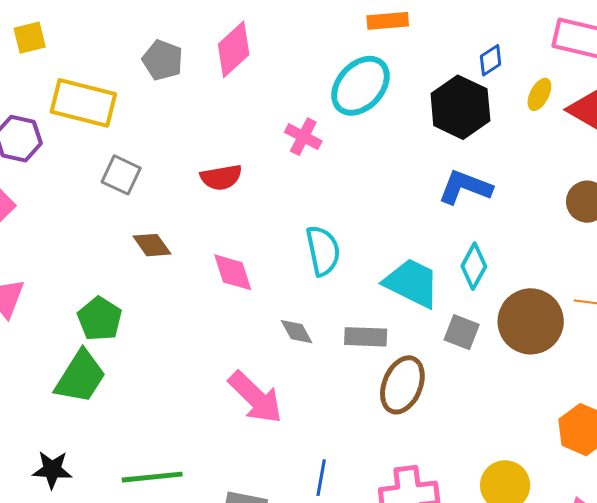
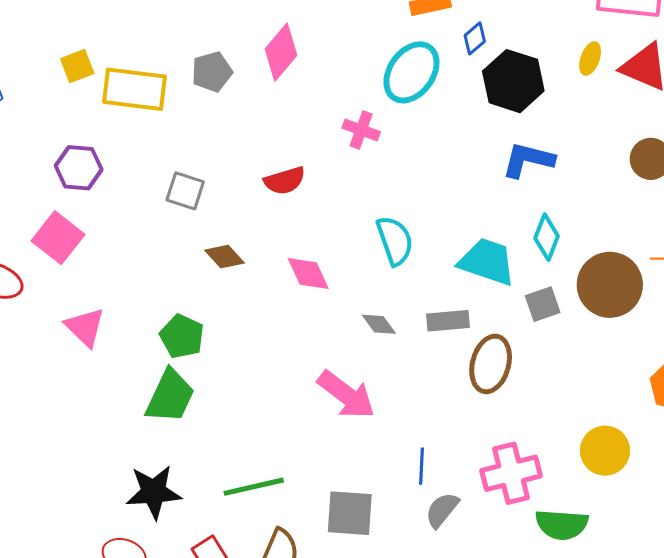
gray pentagon: (163, 60) -> (212, 72), turned -30
blue diamond: (491, 60) -> (475, 38), moved
yellow rectangle: (83, 103) -> (134, 89), moved
gray square: (462, 332) -> (543, 304), turned -33
black star: (52, 470) -> (154, 492), size x1.4

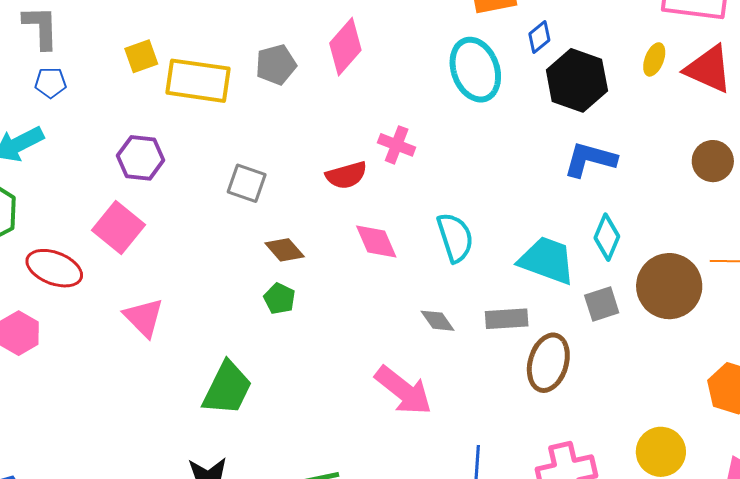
cyan ellipse: (411, 72) -> (475, 70), turned -56
pink cross: (361, 130) -> (397, 145), moved
pink diamond: (308, 273) -> (376, 241), moved
green pentagon: (182, 336) -> (279, 299), moved, size x0.7

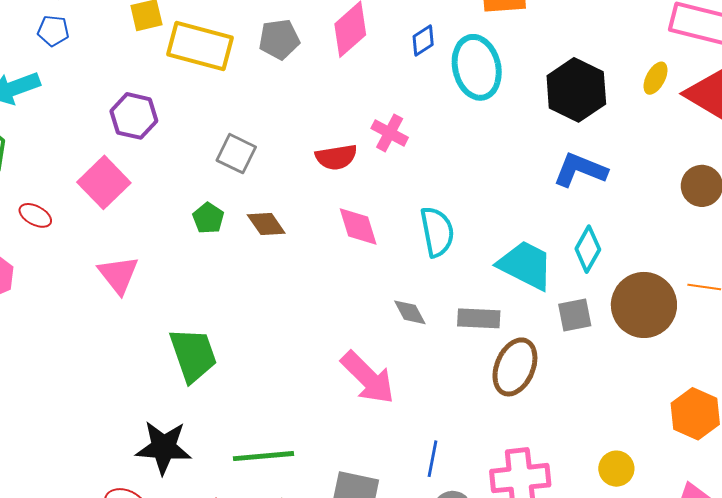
blue diamond: (539, 37) -> (423, 40), moved
red ellipse: (54, 268) -> (35, 215), size x0.6
green pentagon: (279, 299) -> (208, 218), moved
green trapezoid: (227, 388) -> (193, 355), turned -52
yellow circle: (661, 452) -> (616, 469), size x0.7

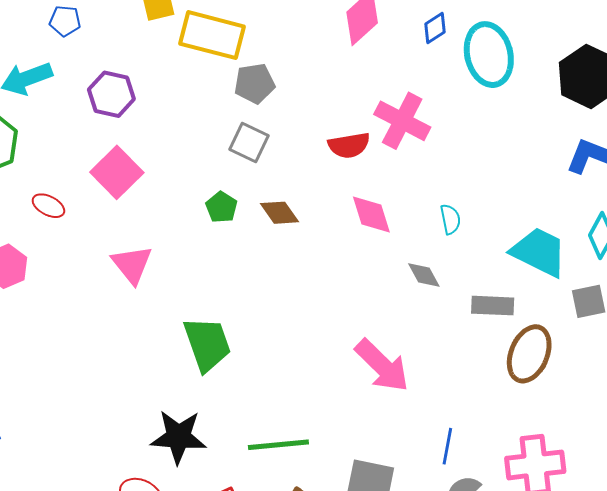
gray pentagon: (279, 39) -> (255, 83), moved
purple hexagon: (134, 116) -> (111, 94), moved
pink cross: (390, 133) -> (402, 121), size x1.5
cyan semicircle: (437, 232) -> (450, 219), size x0.6
gray diamond: (410, 312) -> (424, 275), moved

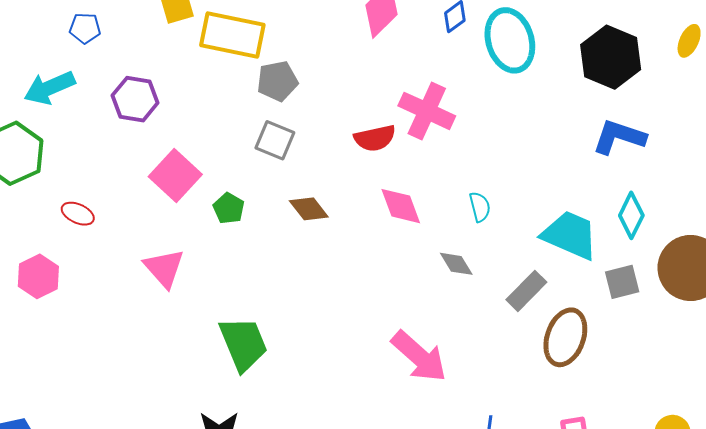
pink square: (117, 172) -> (175, 175), moved
green pentagon: (221, 207) -> (229, 208), moved
gray rectangle: (493, 306) -> (526, 291), turned -45

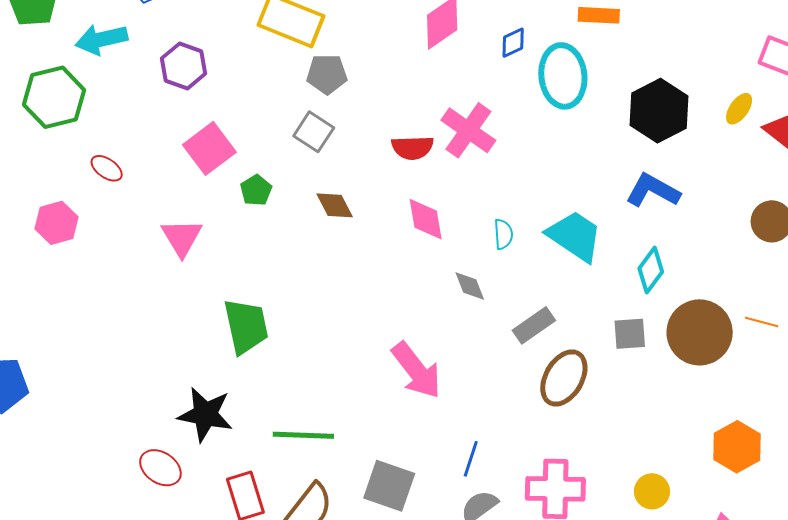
cyan trapezoid: (570, 235) -> (575, 236), moved

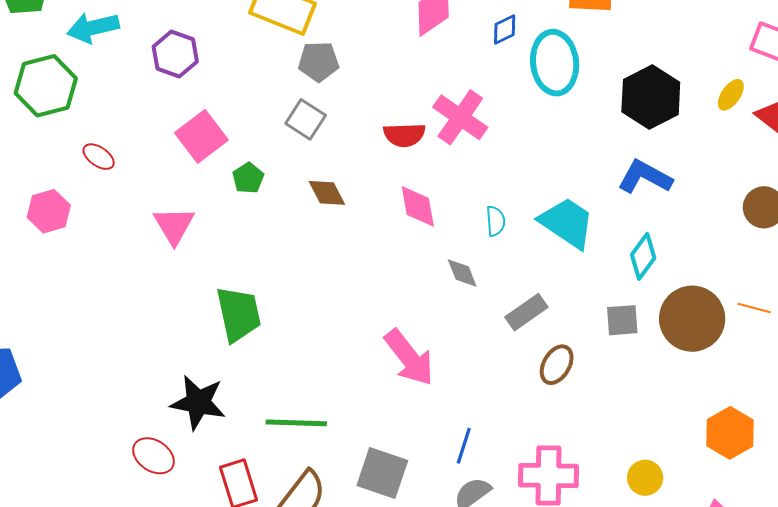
brown ellipse: (564, 378) -> (557, 365), size x0.7

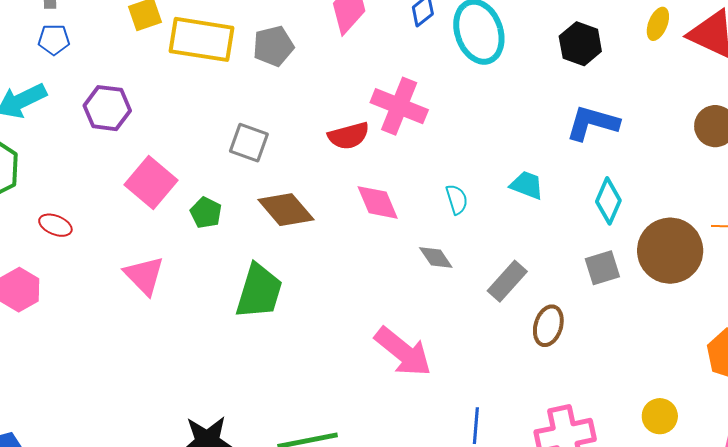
gray pentagon: (319, 62) -> (273, 46), moved
black hexagon: (651, 97) -> (580, 44), size x0.7
brown diamond: (327, 193) -> (286, 210), size x1.4
cyan trapezoid: (567, 223) -> (527, 185), size x0.6
green trapezoid: (239, 314) -> (259, 291), moved, turned 42

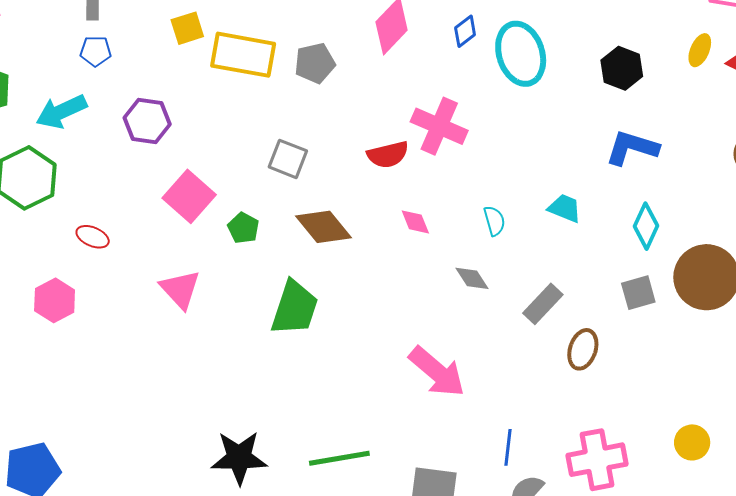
pink diamond: (378, 202) -> (415, 222), size x0.7

